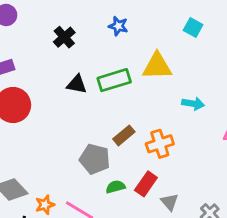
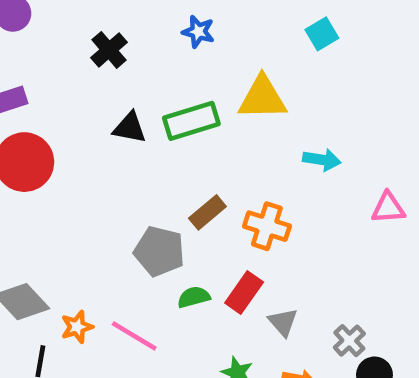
cyan square: (193, 27) -> (322, 34), turned 30
orange cross: (160, 144) -> (267, 226), turned 36

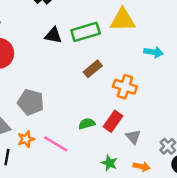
brown rectangle: (207, 212) -> (93, 69), moved
gray pentagon: (159, 251) -> (31, 102), moved

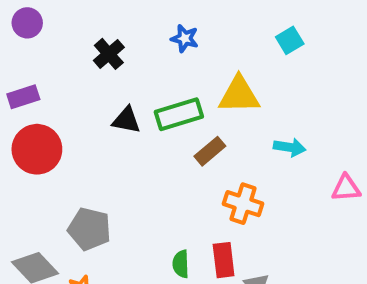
brown rectangle: (93, 69) -> (210, 151), moved
red rectangle: (113, 121) -> (224, 260), turned -42
green semicircle: (87, 124) -> (181, 264), turned -77

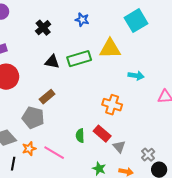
cyan square: (290, 40) -> (136, 21), size x1.6
brown rectangle: (210, 151) -> (47, 97), moved
red rectangle: (224, 260) -> (102, 134), turned -42

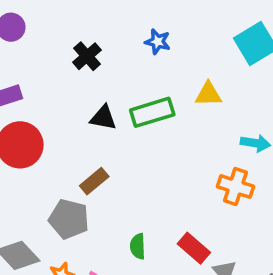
yellow triangle: (110, 49) -> (208, 94), size x0.7
orange cross: (112, 105) -> (235, 187), moved
green semicircle: (80, 136) -> (138, 246), moved

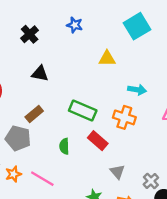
green rectangle: (152, 112) -> (83, 110), moved, turned 40
green semicircle: (138, 246) -> (64, 146), moved
red rectangle: (194, 248) -> (98, 141), moved

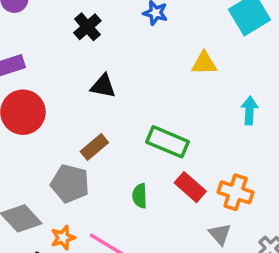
cyan arrow: (137, 90) -> (249, 110), turned -96
orange cross: (124, 117) -> (236, 192), moved

